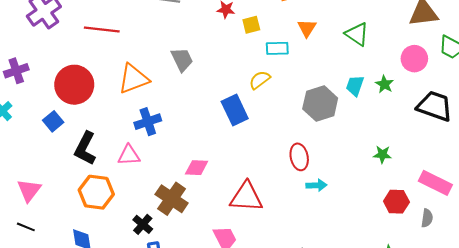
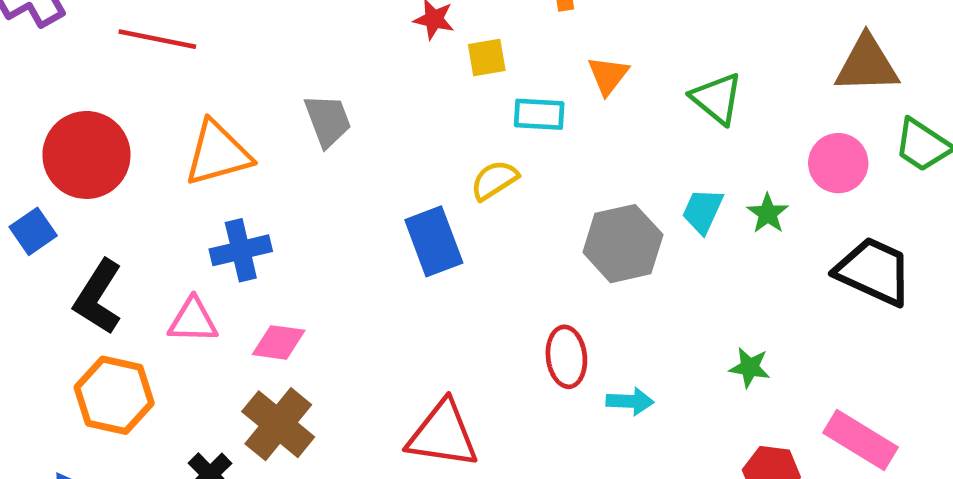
pink diamond: (197, 168) -> (279, 342), moved
cyan arrow: (316, 185) -> (630, 401), moved

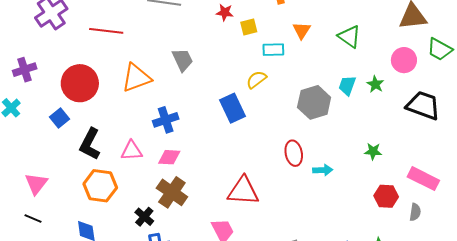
blue cross: (241, 250) -> (166, 120), moved

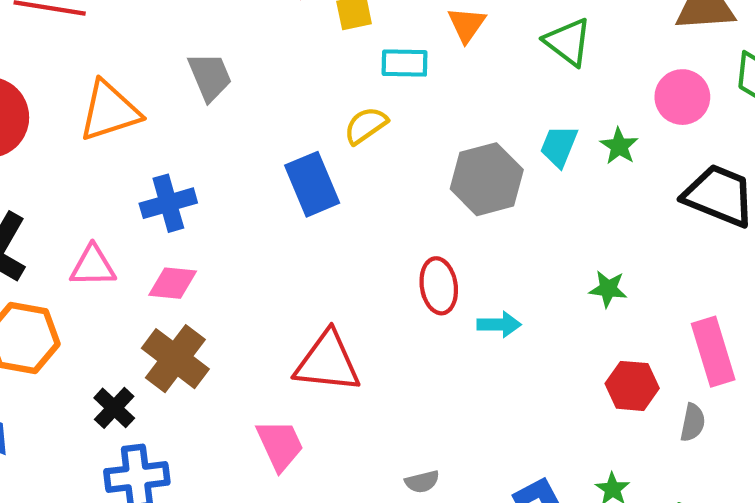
pink rectangle: (423, 179) -> (713, 352), turned 44

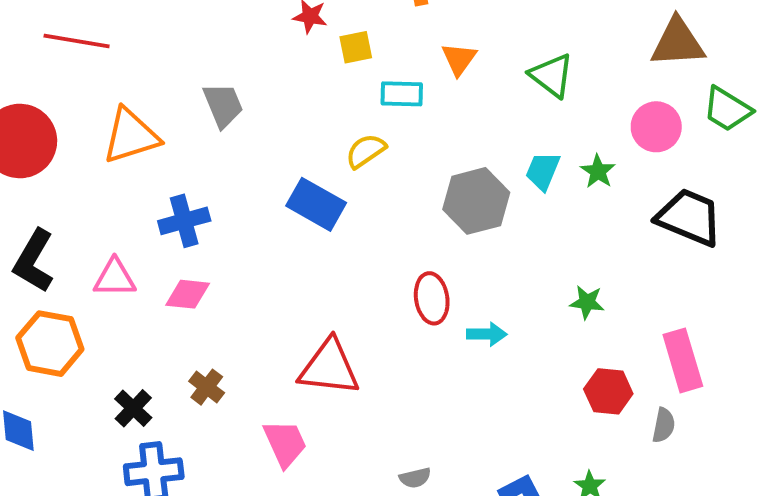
blue rectangle: (312, 184) -> (316, 204), turned -38
brown cross: (175, 359) -> (207, 387), moved, size x0.6

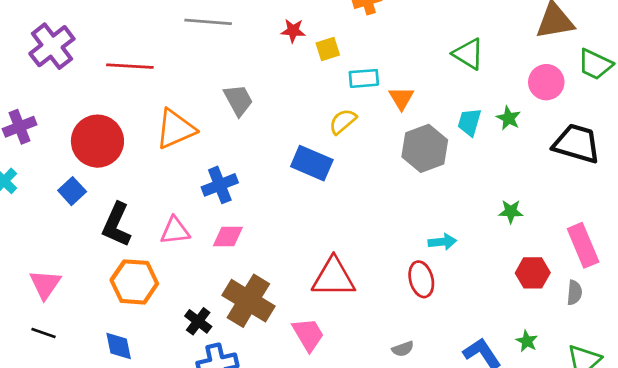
orange triangle: (459, 59) -> (401, 98), moved
red ellipse: (432, 298) -> (421, 279), moved
brown cross: (207, 387) -> (248, 301), size x2.0

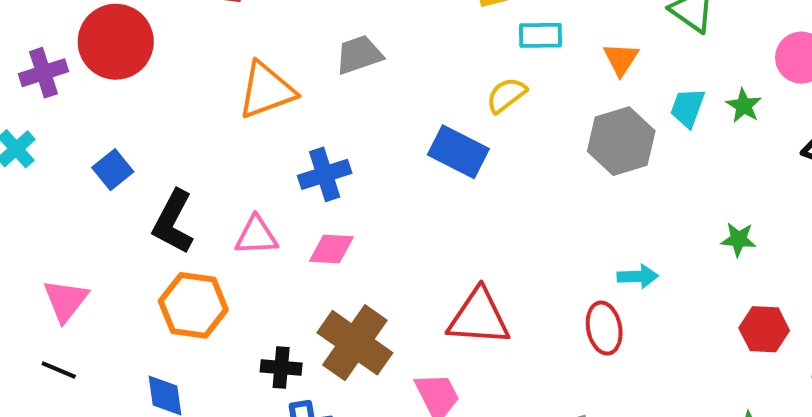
orange triangle: (401, 98) -> (621, 59), moved
gray trapezoid: (238, 100) -> (359, 55), turned -84
red circle: (97, 141) -> (116, 42), moved
black cross: (198, 321) -> (281, 368), turned -36

